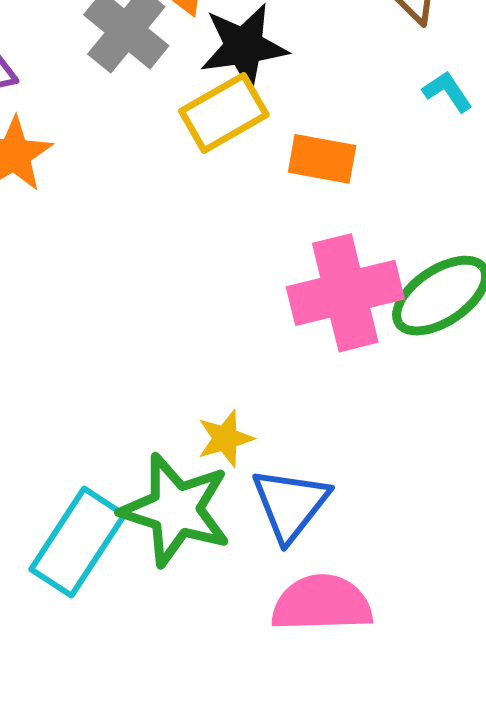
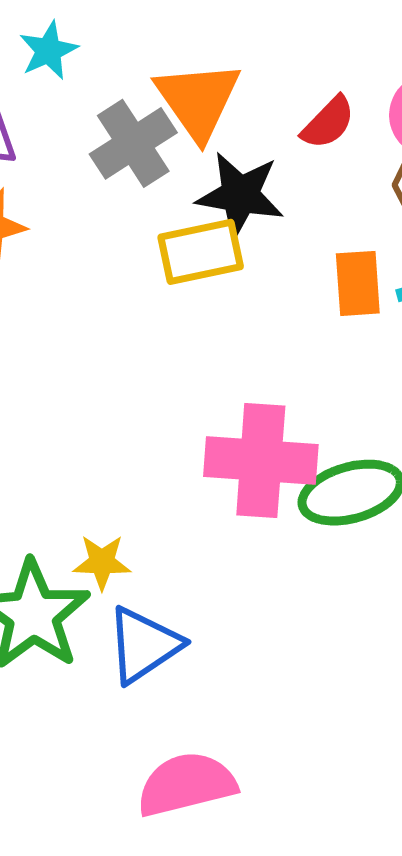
orange rectangle: (322, 159) -> (358, 283), moved, turned 58
pink semicircle: (322, 603) -> (186, 784), moved, turned -30

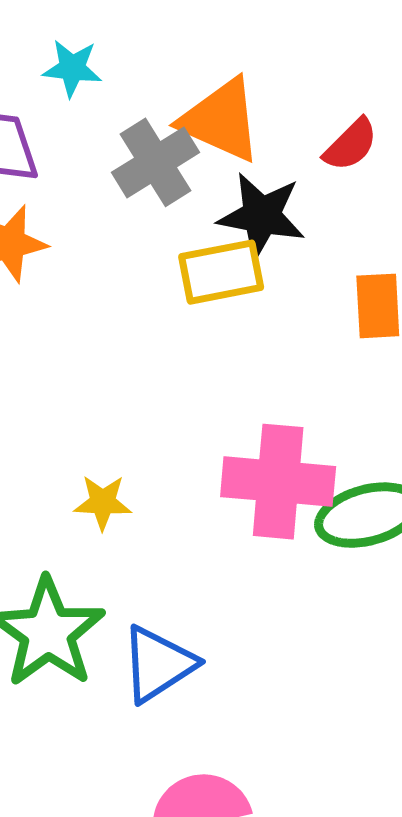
cyan star: (48, 51) -> (72, 68), turned 30
orange triangle: (198, 100) -> (221, 120), turned -32
yellow star: (102, 562) -> (103, 502), moved

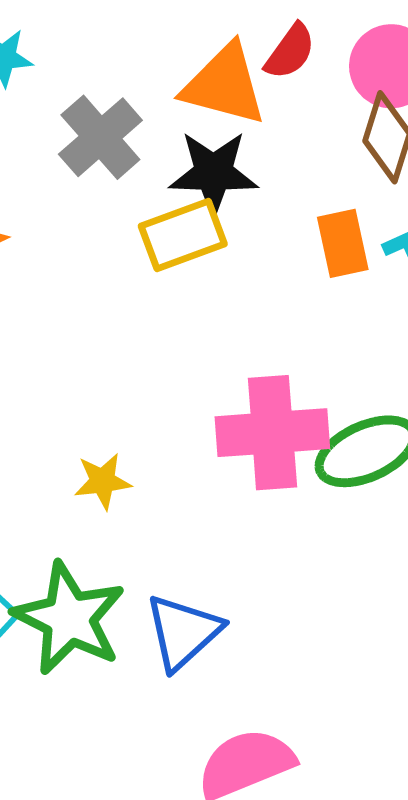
orange triangle: (221, 120) -> (224, 85), moved
red semicircle: (351, 145) -> (290, 52), moved

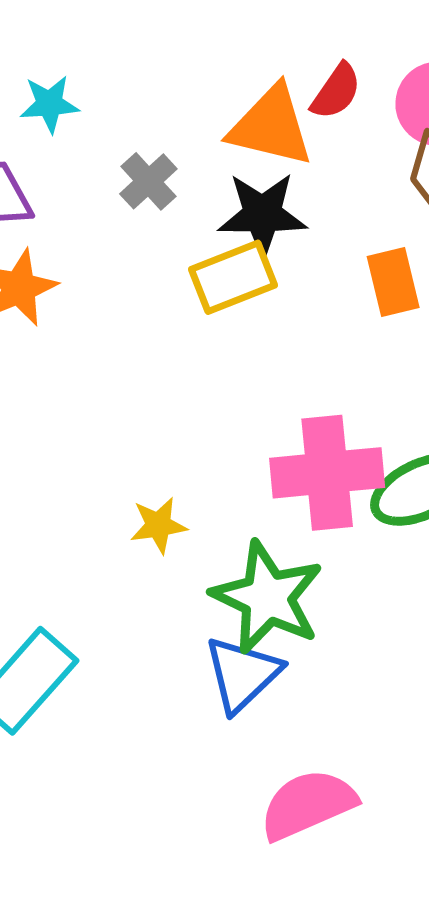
gray cross: (100, 137) -> (148, 181), size x0.7
green star: (69, 618) -> (267, 597), moved

